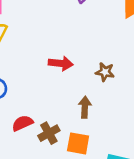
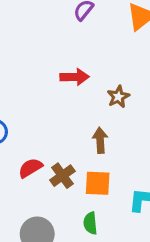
red arrow: (61, 63) -> (75, 77), moved
brown star: (105, 72) -> (118, 97), turned -30

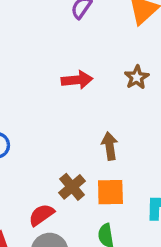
brown star: (118, 97) -> (137, 77), moved
red semicircle: (30, 168) -> (41, 215), moved

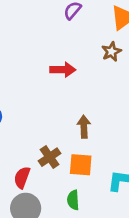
brown star: (137, 77) -> (111, 52), moved
red semicircle: (41, 215) -> (22, 177), turned -40

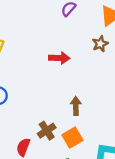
orange square: (81, 165) -> (72, 138), turned -36

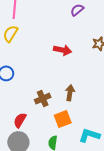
brown cross: (47, 131) -> (43, 99), moved

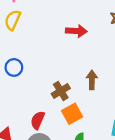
orange square: (63, 119) -> (72, 114), moved

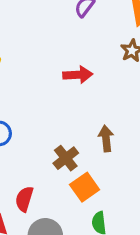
red semicircle: (38, 120) -> (24, 199), moved

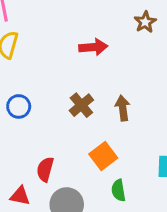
brown cross: (66, 158) -> (81, 105), moved

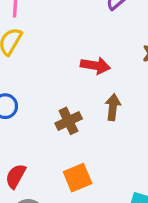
brown arrow: (123, 108) -> (113, 107), moved

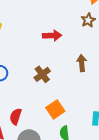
brown arrow: (113, 107) -> (82, 63), moved

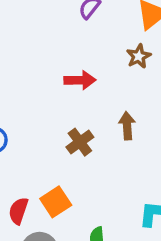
brown cross: (42, 74) -> (80, 142), moved
orange square: (55, 109) -> (56, 202), moved

